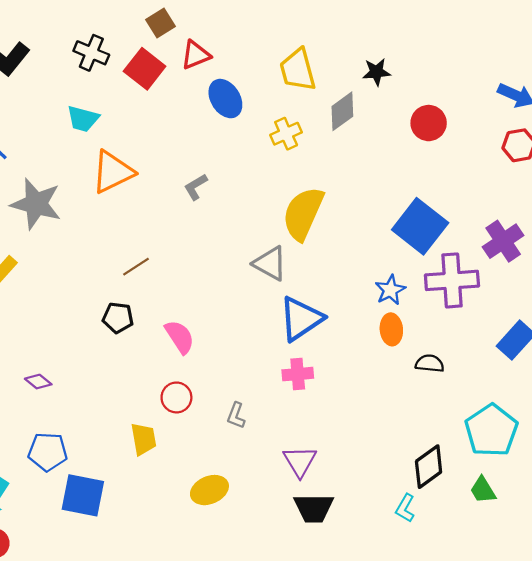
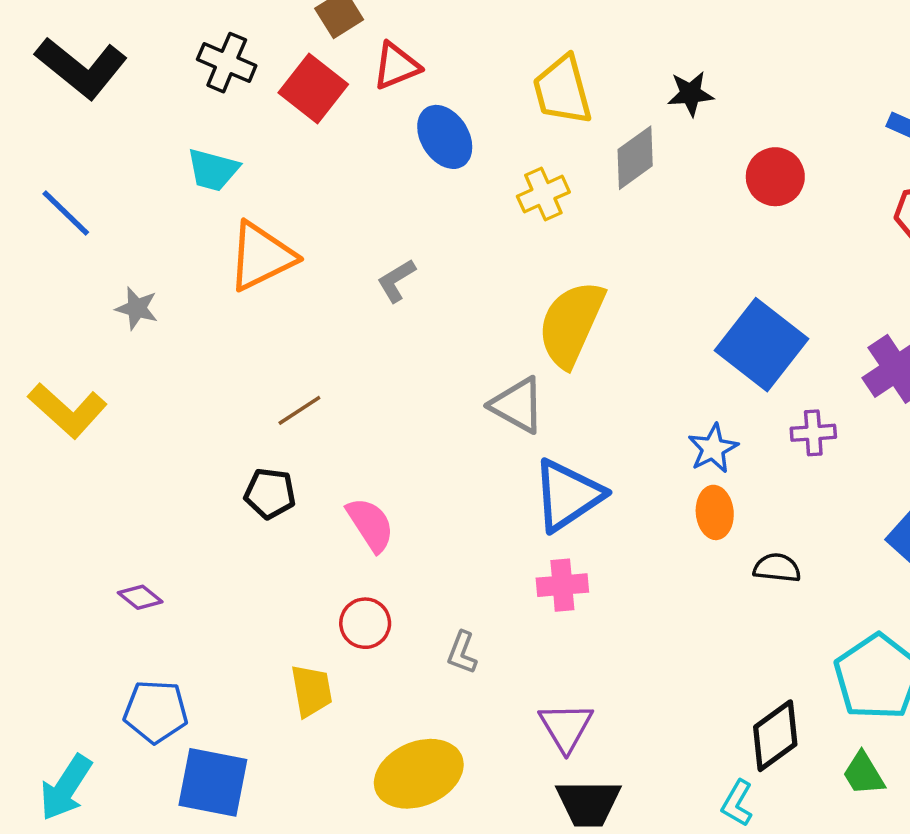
gray star: (36, 204) -> (137, 308), size x0.5
purple cross: (452, 280) -> (813, 433), size x0.5
yellow ellipse: (209, 490) -> (419, 774), size x1.4

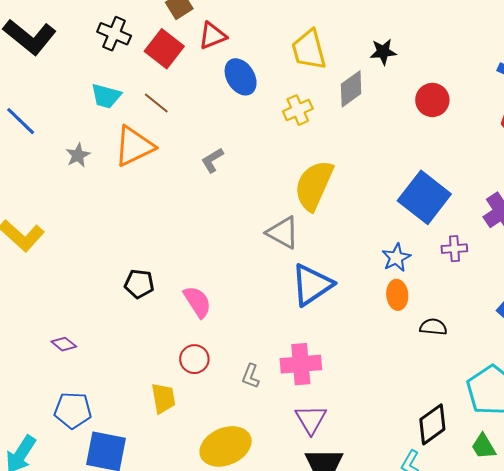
gray star: (137, 308) -> (78, 155), moved, turned 30
brown line: (299, 410) -> (156, 103), moved, turned 72
pink cross: (562, 585) -> (301, 364), moved, size x1.4

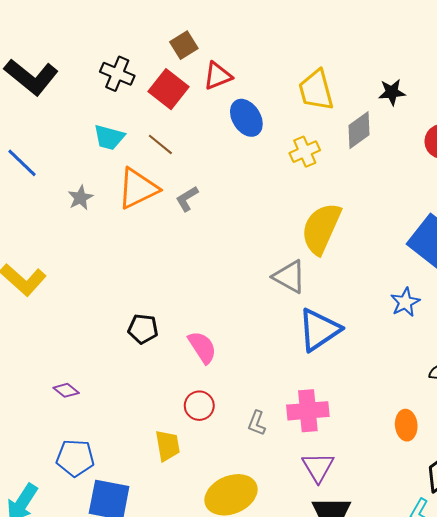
gray L-shape: (212, 160) -> (187, 199), moved
orange ellipse: (397, 295) -> (406, 425), moved

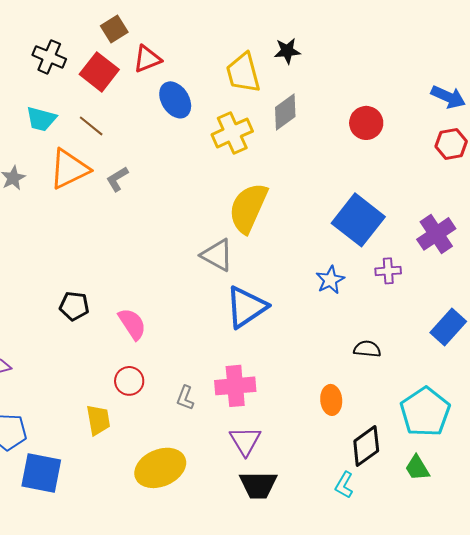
black star: (392, 92) -> (287, 51), moved
yellow cross: (305, 152) -> (232, 133), size x1.4

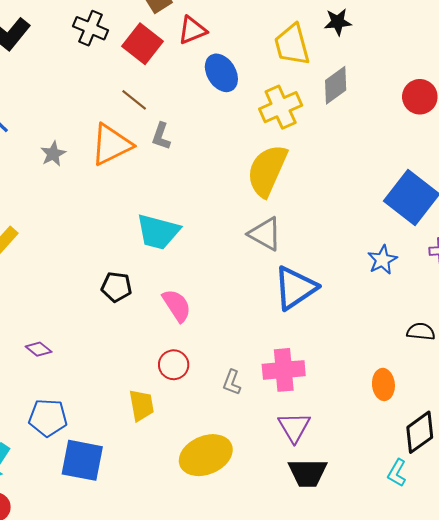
cyan trapezoid: (41, 119) -> (158, 232), moved, size x1.4
gray L-shape: (117, 179) -> (161, 136), moved, turned -40
yellow semicircle: (248, 208) -> (267, 170), moved

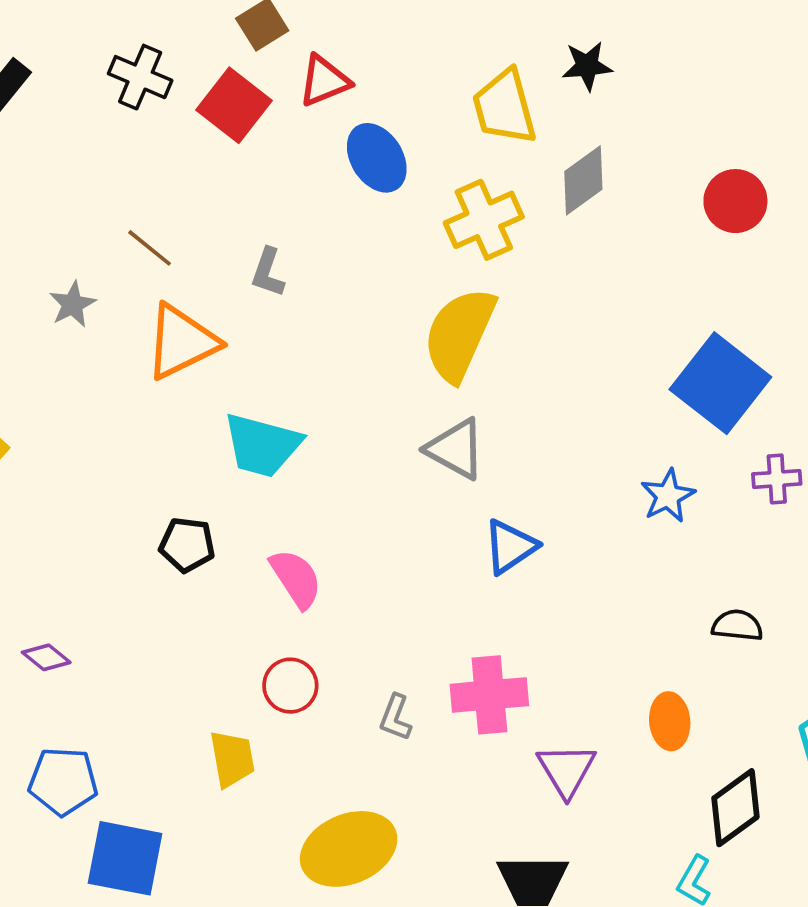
brown line: (134, 100) -> (150, 248), moved
orange triangle: (111, 145) -> (181, 342), moved
blue triangle: (295, 288) -> (510, 547), size x0.7
purple triangle: (294, 427) -> (566, 770), moved

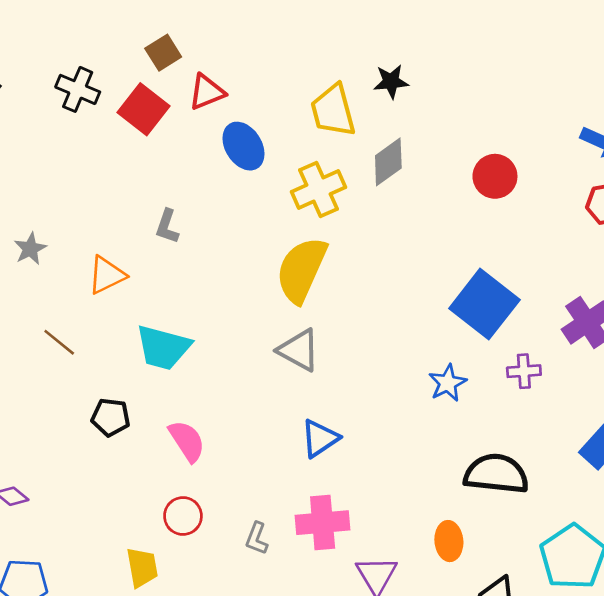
brown line: (150, 248) -> (59, 342), moved
orange triangle: (181, 342) -> (107, 275), size x0.7
blue triangle: (510, 547) -> (320, 438), moved
black semicircle: (737, 625) -> (496, 474), size x1.8

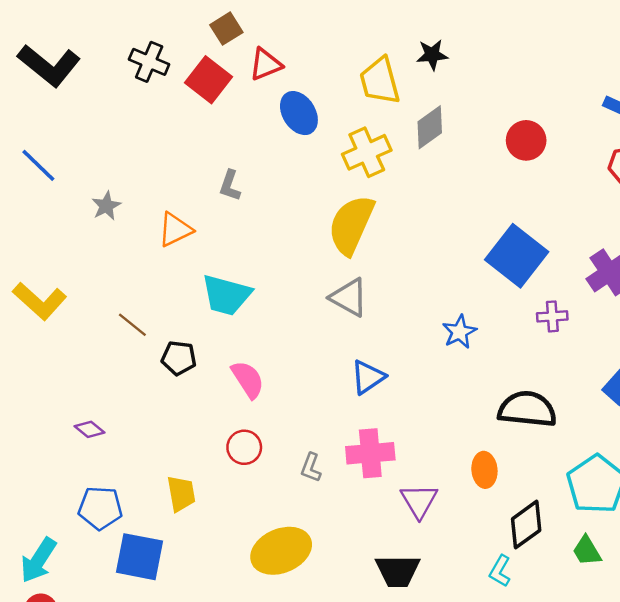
brown line: (59, 342) -> (132, 325), moved
blue star: (448, 383) -> (460, 332), moved
yellow trapezoid: (142, 567) -> (181, 494), moved

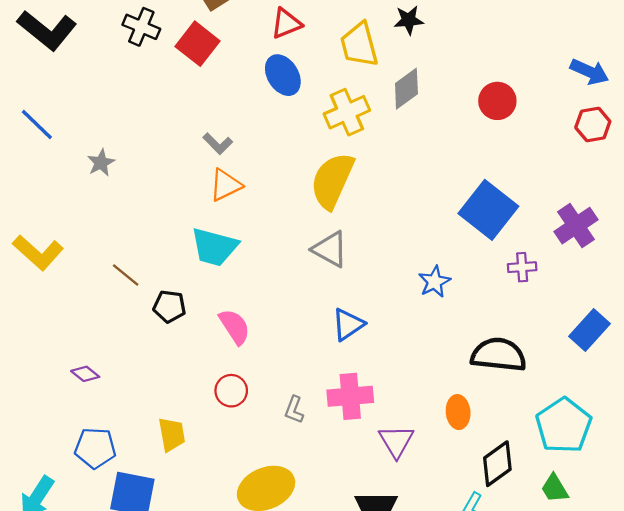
red triangle: (266, 64) -> (286, 23), moved
gray L-shape: (230, 186) -> (218, 144), turned -64
orange triangle: (175, 230) -> (226, 185), moved

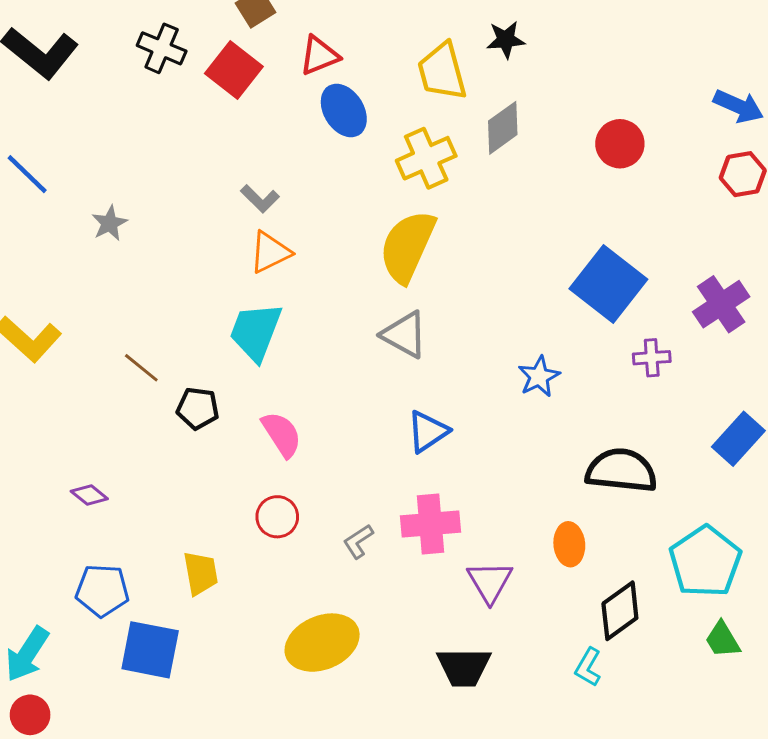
red triangle: (286, 23) -> (319, 56), moved
cyan trapezoid: (214, 247) -> (256, 332), turned 96
gray L-shape: (294, 410) -> (358, 541), turned 36
green trapezoid: (555, 488) -> (723, 640), moved

